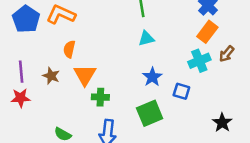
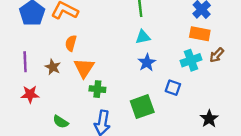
orange rectangle: (207, 32) -> (200, 34), turned 60
blue star: (152, 77) -> (147, 63), moved
red star: (21, 98) -> (30, 94), moved

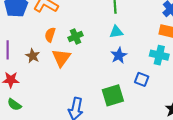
cyan cross: (191, 60) -> (159, 55), turned 30
green cross: (97, 89) -> (75, 36), moved, turned -32
green semicircle: (61, 122) -> (14, 105), moved

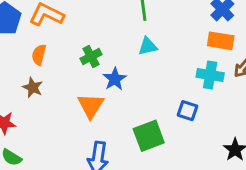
orange semicircle: (50, 35) -> (39, 55), moved
blue star: (119, 55) -> (115, 79), moved
orange triangle: (61, 58) -> (91, 106), moved

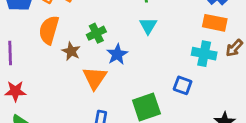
cyan triangle: (148, 46) -> (148, 26), turned -48
orange semicircle: (39, 55) -> (49, 30), size x1.5
brown star: (33, 87) -> (71, 51), moved

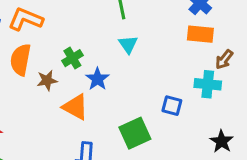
brown star: (71, 51) -> (47, 80), turned -30
cyan cross: (204, 54) -> (208, 84), moved
orange triangle: (95, 78) -> (75, 107), turned -30

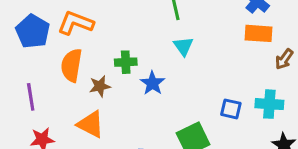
green cross: (72, 58) -> (126, 62), turned 30
cyan cross: (208, 84) -> (269, 104), moved
orange triangle: (75, 107) -> (91, 124), moved

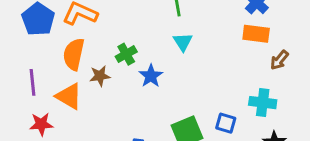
green cross: (126, 62) -> (126, 54), turned -30
blue square: (231, 109) -> (226, 123), moved
orange triangle: (91, 124) -> (69, 96), moved

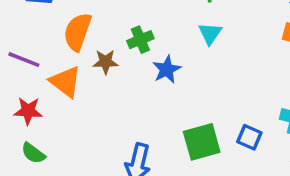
purple line: (33, 82) -> (24, 60), turned -70

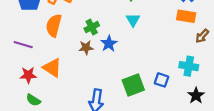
brown star: (106, 62) -> (86, 48), moved
orange triangle: (65, 82) -> (52, 68), moved

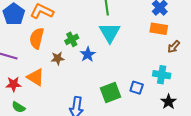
cyan triangle: (133, 20) -> (110, 33), size x1.6
brown star: (86, 48) -> (58, 58), moved

